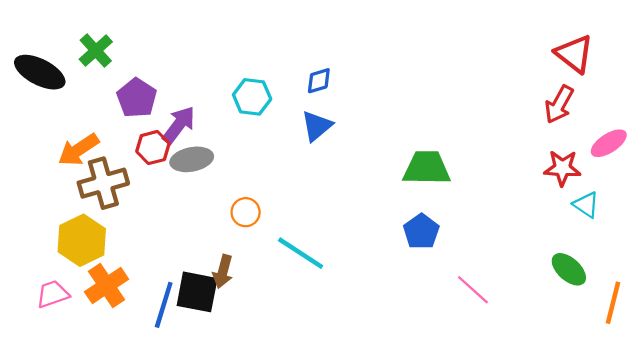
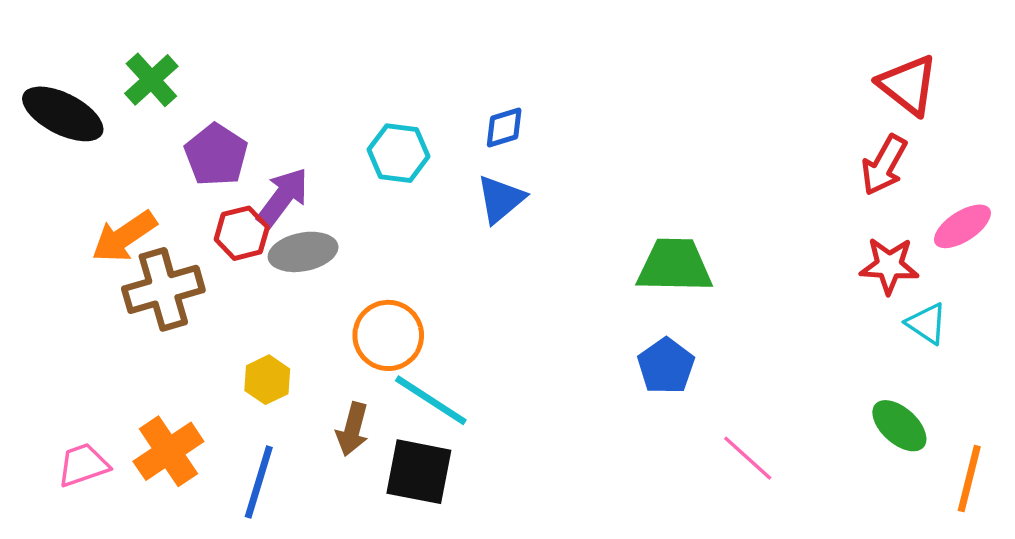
orange circle: (246, 212) -> (388, 335), size x1.5
yellow hexagon: (82, 240) -> (267, 380), moved, size x0.6
cyan line: (301, 253) -> (431, 400), moved
black square: (197, 292) -> (419, 472), moved

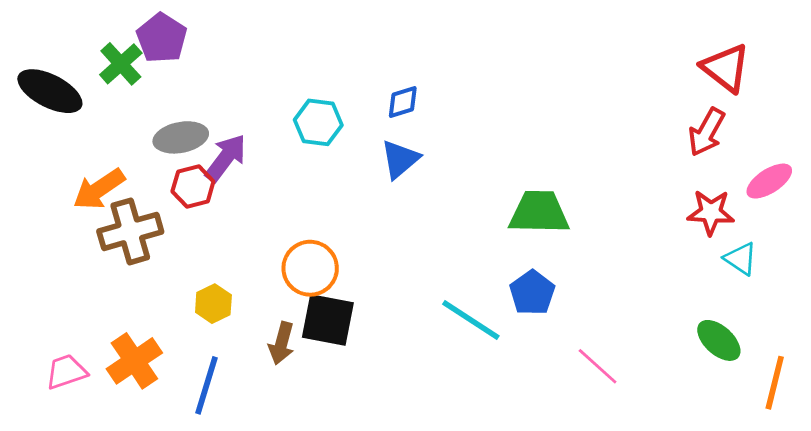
purple pentagon: (216, 155) -> (162, 38), moved
gray ellipse: (303, 252) -> (181, 137), moved
cyan line: (431, 400) -> (471, 320), moved
black square: (419, 472) -> (328, 320), moved

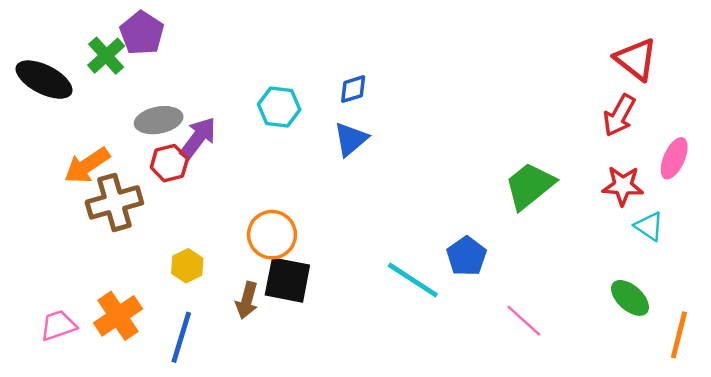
pink ellipse: (769, 181) -> (674, 158), turned -33
green trapezoid: (539, 212) -> (530, 186), moved, turned -40

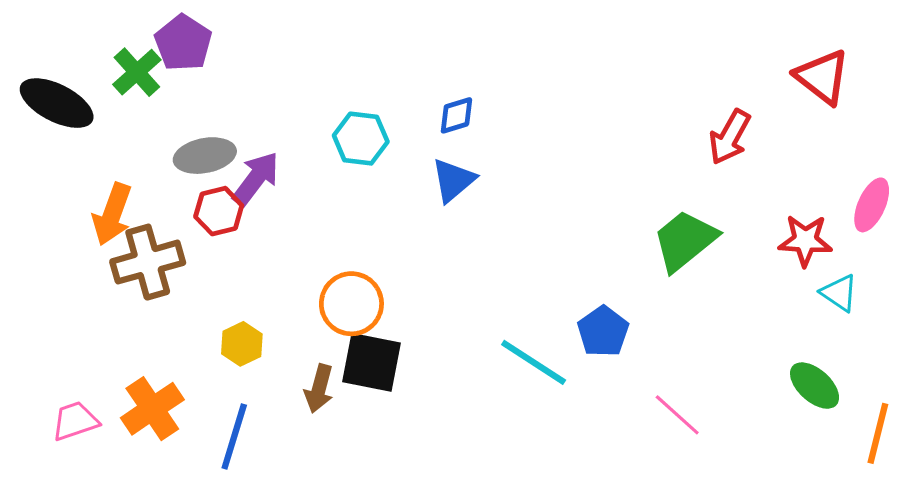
red arrow: (619, 115) -> (730, 137), moved
orange arrow: (87, 165) -> (112, 214), turned -36

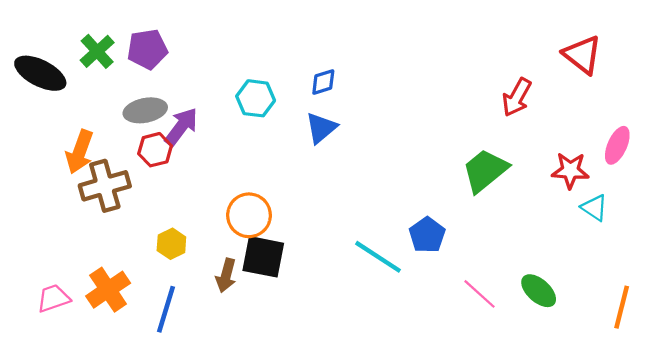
purple pentagon: (183, 43) -> (147, 49), moved, turned 30
green ellipse: (815, 386) -> (539, 291), moved

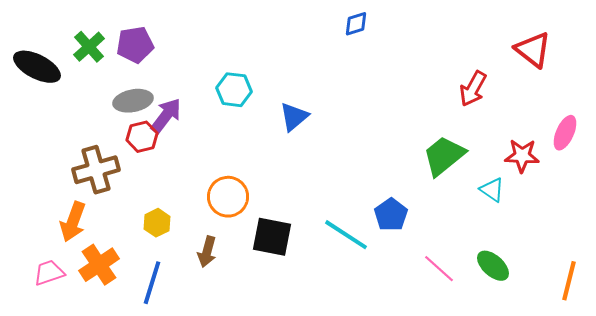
blue diamond: (323, 82) -> (356, 24), moved
orange arrow: (80, 152) -> (73, 222), moved
cyan triangle: (594, 208) -> (492, 190), moved
black square: (263, 257) -> (272, 237), moved

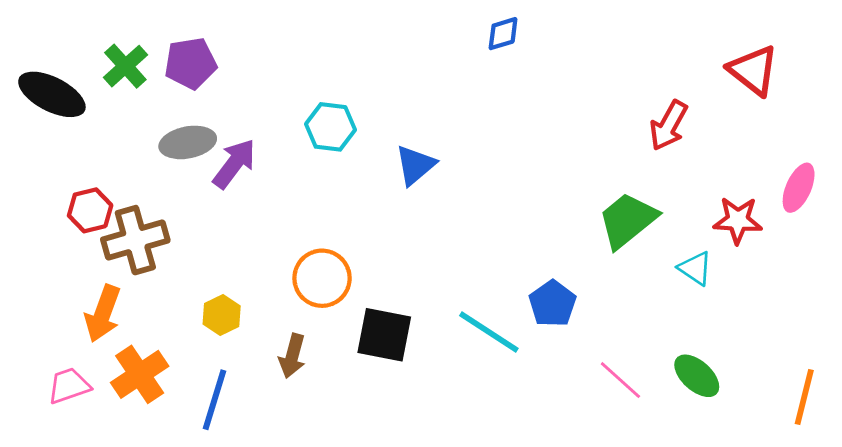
red hexagon: (142, 137) -> (90, 210), moved

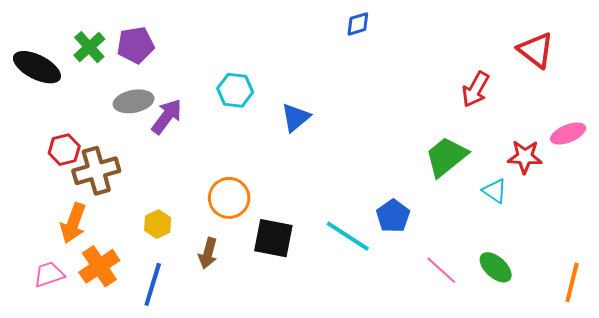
pink ellipse: (799, 188) -> (568, 134), turned 44

